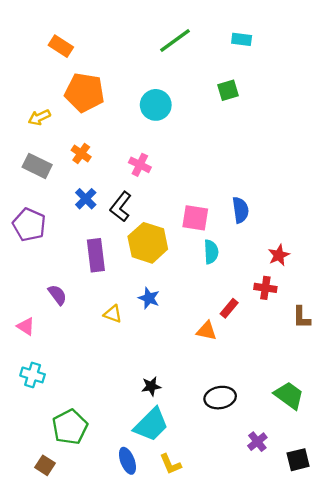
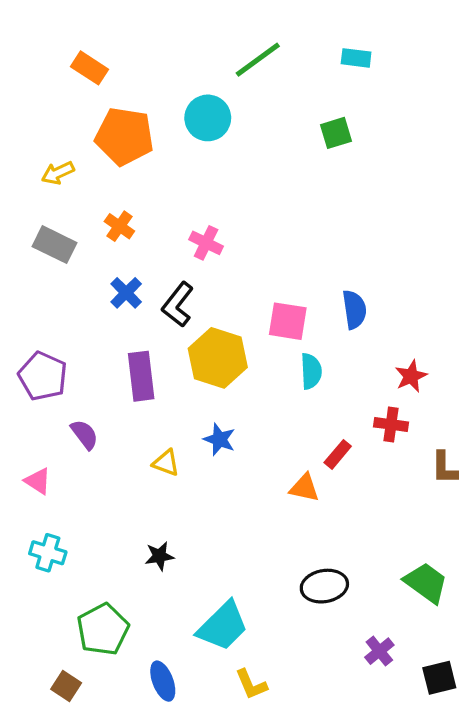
cyan circle: (156, 105) -> (208, 118), moved
purple pentagon: (29, 225) -> (43, 376), moved
black star: (151, 386) -> (159, 556), moved
blue ellipse: (127, 461) -> (163, 681), moved

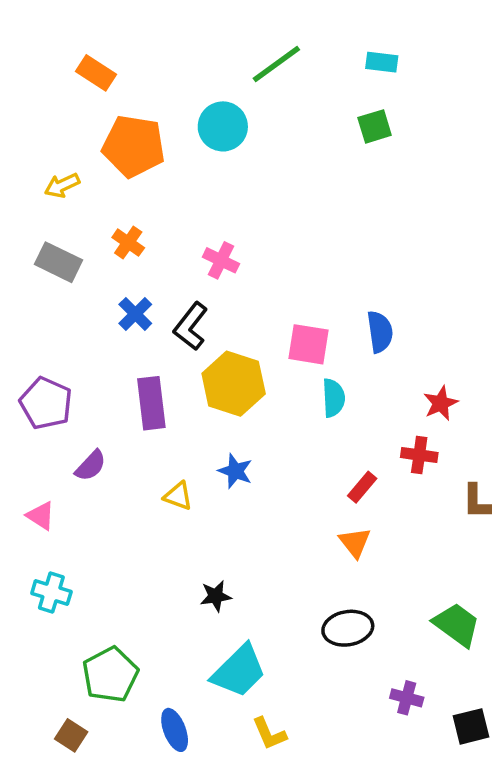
green square: (336, 133) -> (375, 126), moved
purple semicircle: (84, 434) -> (91, 466), turned 80
orange triangle: (304, 488) -> (355, 542), moved, turned 40
black star: (159, 556) -> (216, 596), moved
purple cross: (379, 651) -> (407, 698), turned -36

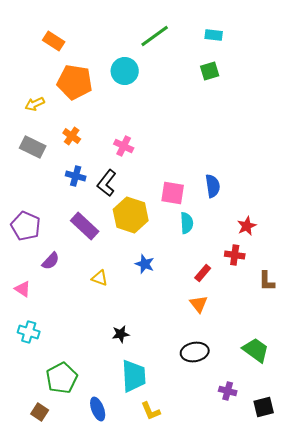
blue cross: (135, 314) -> (76, 176), turned -30
purple rectangle: (151, 403) -> (85, 226), turned -40
blue star: (235, 471) -> (145, 264), moved
cyan trapezoid: (239, 671) -> (134, 376), turned -48

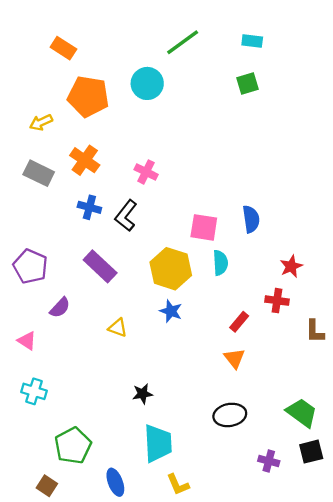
orange cross: (72, 136) -> (85, 160), size x1.4
yellow hexagon: (131, 215) -> (171, 269), moved
black square: (264, 407) -> (311, 452), moved

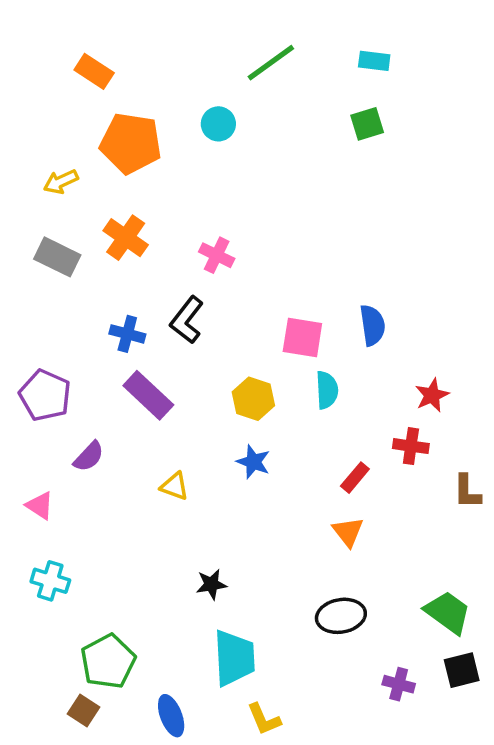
cyan circle: (147, 83) -> (218, 124), size x0.7
blue cross: (89, 207) -> (127, 334), moved
yellow hexagon: (171, 269) -> (253, 399), size x0.7
brown square: (47, 486) -> (84, 710), moved

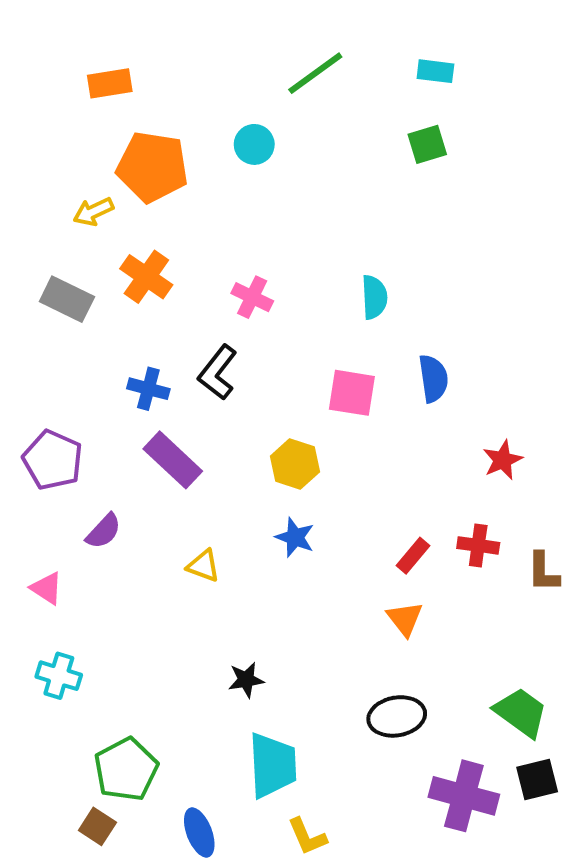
orange rectangle: (94, 71) -> (110, 83), turned -42
yellow arrow: (61, 182) -> (93, 212), moved
cyan semicircle: (327, 390) -> (374, 297), moved
red cross: (411, 446) -> (478, 545), moved
purple cross: (399, 684) -> (464, 796), size x1.8

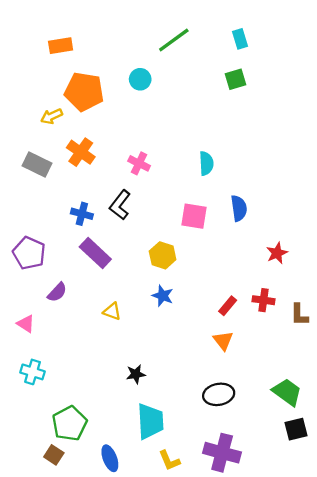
cyan rectangle: (435, 71) -> (240, 39), turned 66
purple cross: (464, 796) -> (222, 453), moved

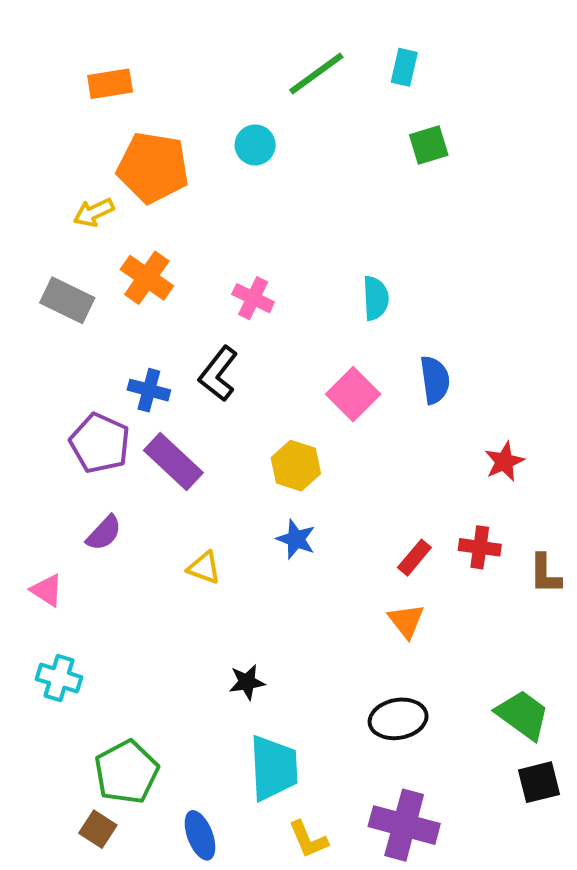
cyan rectangle: (240, 39) -> (404, 67), moved, turned 30
pink square: (194, 216) -> (353, 394), turned 36
purple pentagon: (29, 253) -> (100, 443), moved

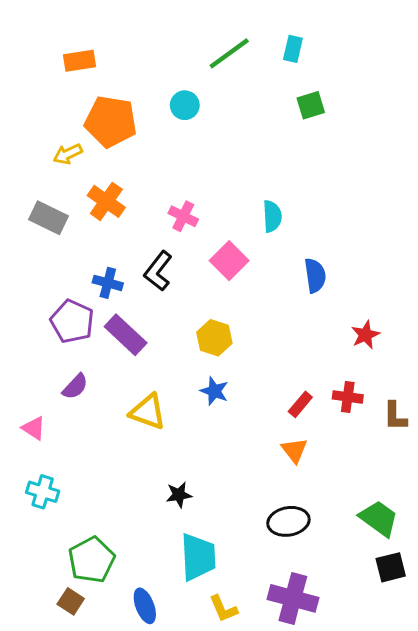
pink square: (353, 394) -> (229, 261), moved
yellow triangle: (204, 568) -> (148, 412), size x1.5

